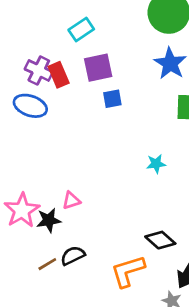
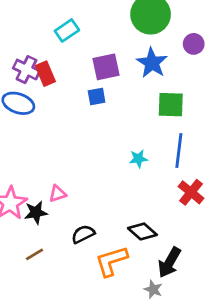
purple square: (98, 68) -> (106, 67), moved
black semicircle: (73, 256) -> (83, 234), moved

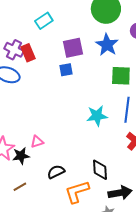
cyan star: (138, 159) -> (97, 116), size x1.5
black diamond: (142, 231) -> (100, 170), turned 45
black arrow: (169, 262) -> (120, 193), turned -130

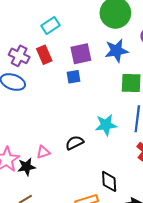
blue star: (107, 45) -> (116, 51), turned 30
red rectangle: (28, 53) -> (44, 55), moved
black semicircle: (56, 172) -> (75, 143), moved

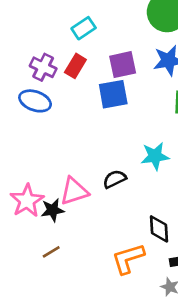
red rectangle: (44, 55) -> (75, 66), turned 54
blue square: (74, 77) -> (113, 94), size x1.6
pink triangle: (43, 152) -> (74, 191), size x1.6

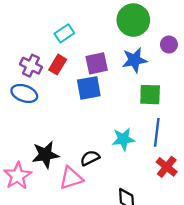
pink triangle: (74, 191) -> (71, 178), moved
black star: (53, 210) -> (45, 155), moved, size x1.4

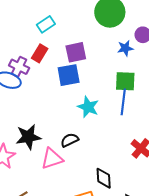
blue star: (134, 60) -> (125, 48), moved, size x0.7
purple cross: (31, 66) -> (19, 67), moved
blue line: (157, 132) -> (123, 102), moved
cyan star: (123, 139) -> (88, 107), moved, turned 30

